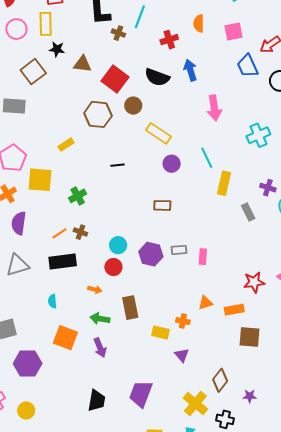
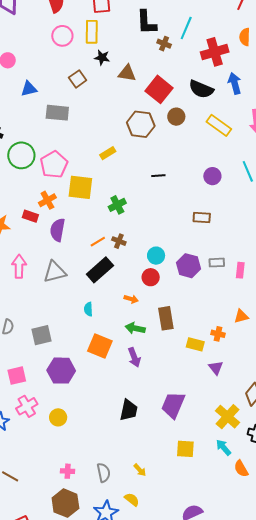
red cross: (169, 40) -> (215, 52), size x1.5
brown square: (33, 72) -> (78, 79), size x0.7
yellow rectangle: (158, 133) -> (219, 125), moved
black rectangle: (63, 261) -> (100, 270), turned -36

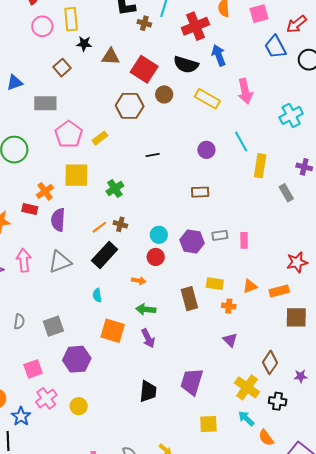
pink pentagon: (54, 165) -> (69, 134), moved
brown rectangle: (166, 318) -> (189, 299), moved
yellow rectangle: (195, 344) -> (215, 284), moved

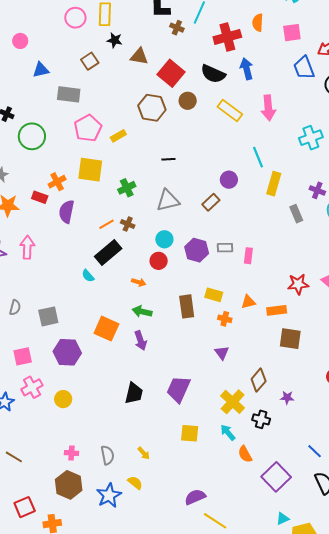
purple circle: (206, 150) -> (229, 180), moved
brown rectangle: (200, 192) -> (211, 202), turned -48
gray triangle: (60, 262) -> (168, 200), moved
cyan semicircle: (97, 295) -> (88, 276), moved, turned -40

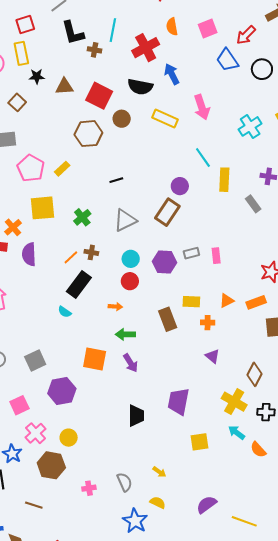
brown rectangle: (211, 202) -> (167, 212), size x1.5
brown hexagon: (69, 485) -> (51, 465), moved
purple semicircle: (195, 497) -> (207, 505), moved

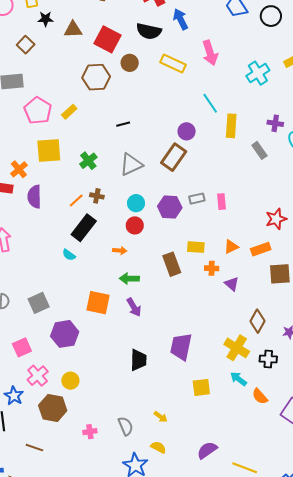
purple triangle: (212, 356) -> (232, 284), moved

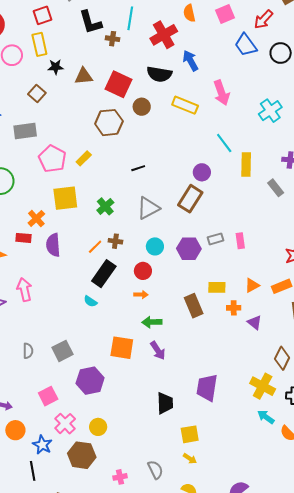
red circle: (135, 225) -> (143, 271), moved
yellow square: (201, 387) -> (190, 434), moved

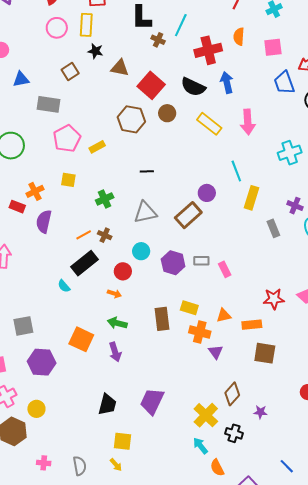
yellow square: (65, 198) -> (68, 180), size x0.6
pink rectangle: (240, 241) -> (225, 269), turned -35
orange cross: (234, 308) -> (200, 332), size x1.5

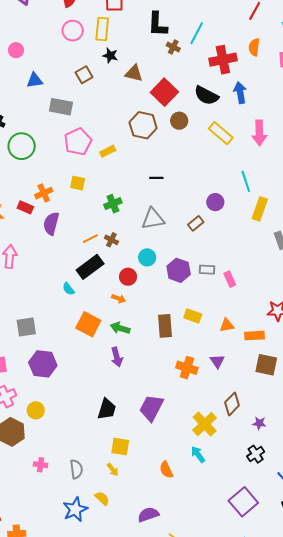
brown rectangle: (188, 215) -> (196, 223), size x0.6
orange cross: (200, 332) -> (187, 368), moved
orange square: (81, 339) -> (88, 324), moved
black cross: (234, 433) -> (256, 454), moved, turned 36
orange semicircle: (217, 468) -> (166, 470), moved

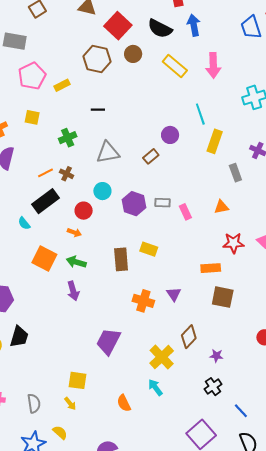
black line: (156, 178) -> (98, 110), moved
orange triangle: (227, 325) -> (221, 207), moved
black trapezoid: (107, 409) -> (19, 337), moved

